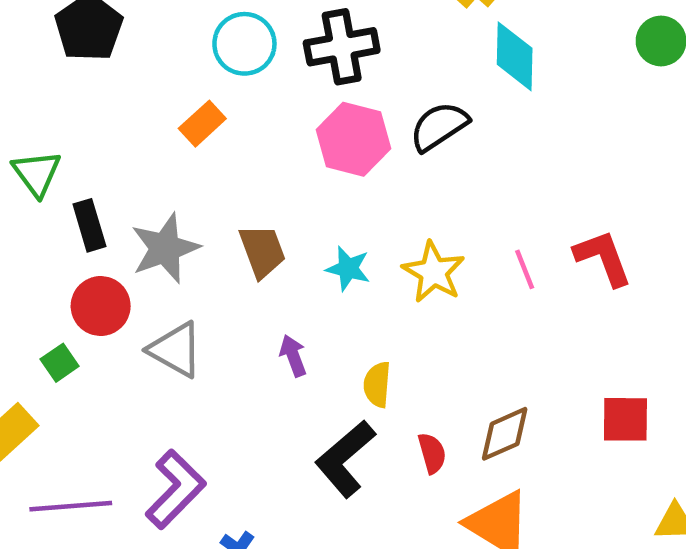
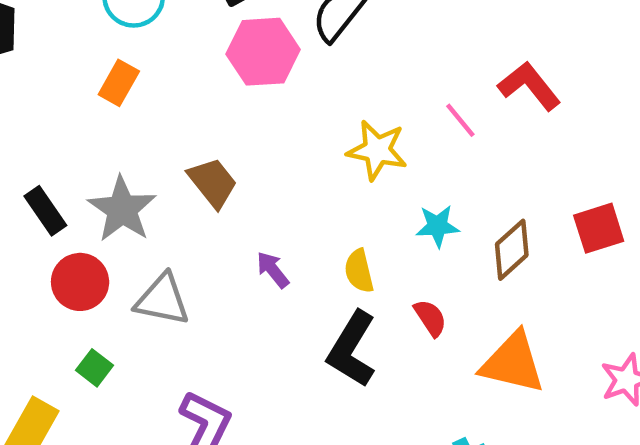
cyan star: (348, 269) -> (437, 226), moved
green square: (60, 363) -> (95, 368), moved
brown diamond: (505, 434) -> (512, 250), moved

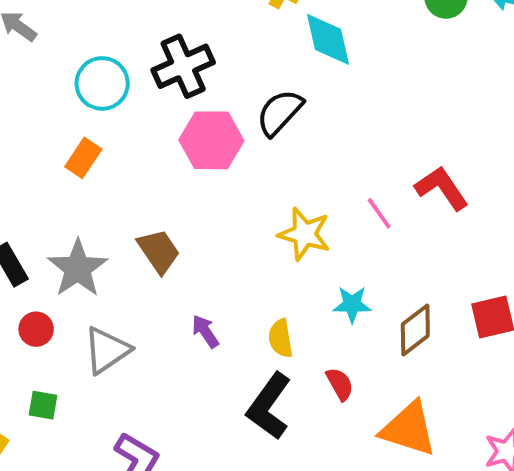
red circle: (80, 282) -> (36, 329), size x0.7
gray triangle: (162, 300) -> (107, 350), turned -50
green square: (95, 368) -> (43, 405), turned -32

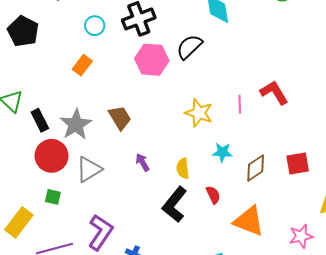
cyan circle: (102, 83) -> (95, 26), size x0.7
pink line: (379, 213) -> (240, 104), turned 30
red circle: (36, 329) -> (52, 156), size x1.8

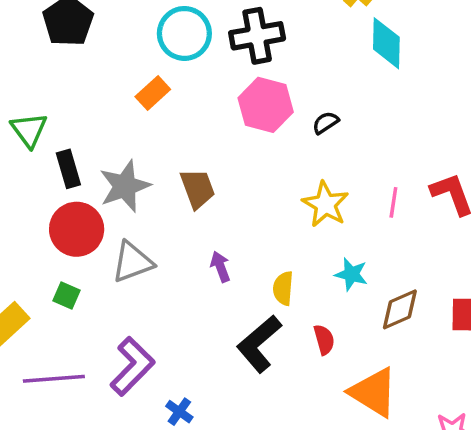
cyan circle: (95, 26) -> (184, 33), size x1.6
black semicircle: (189, 47) -> (326, 123), moved, size x0.6

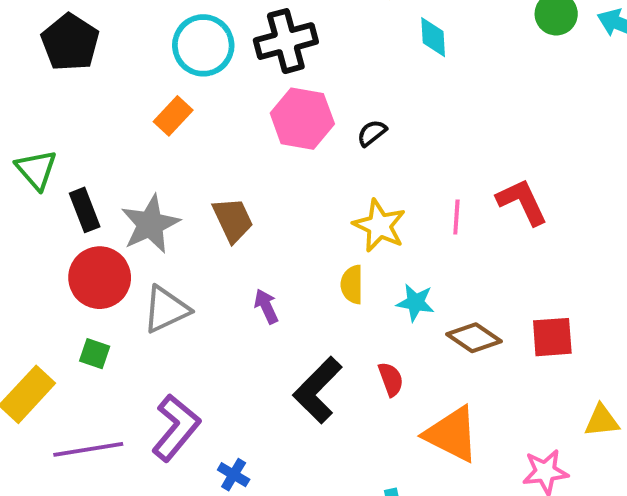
cyan diamond: (386, 43) -> (433, 37), size x0.7
yellow semicircle: (283, 288) -> (352, 285), moved
brown diamond: (400, 309) -> (474, 338), turned 63

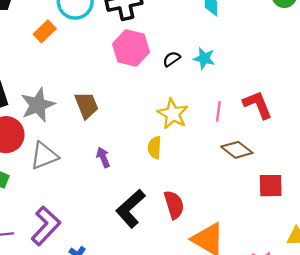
orange rectangle: (173, 116) -> (45, 31), moved
cyan star: (415, 302) -> (204, 58), moved
brown diamond: (474, 338) -> (237, 150), moved
red semicircle: (391, 379) -> (174, 205), size x1.4

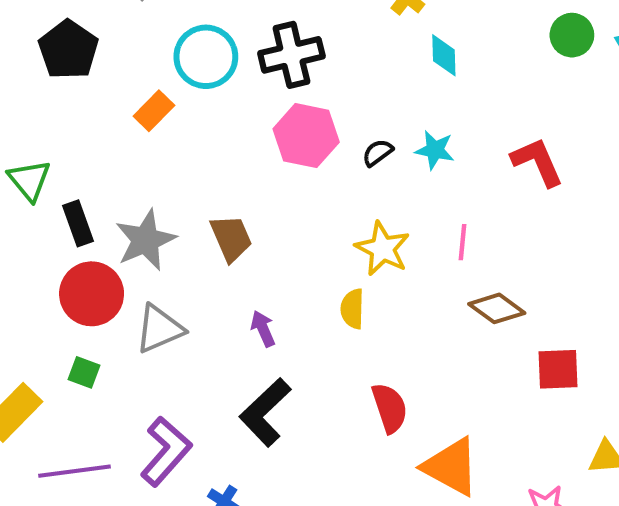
red L-shape: (258, 105) -> (537, 162), moved
black L-shape: (130, 209) -> (265, 412), moved

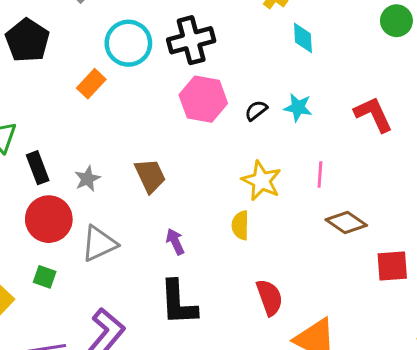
gray star: (146, 240) -> (87, 179), size x0.6
black L-shape: (265, 412) -> (178, 303), turned -48

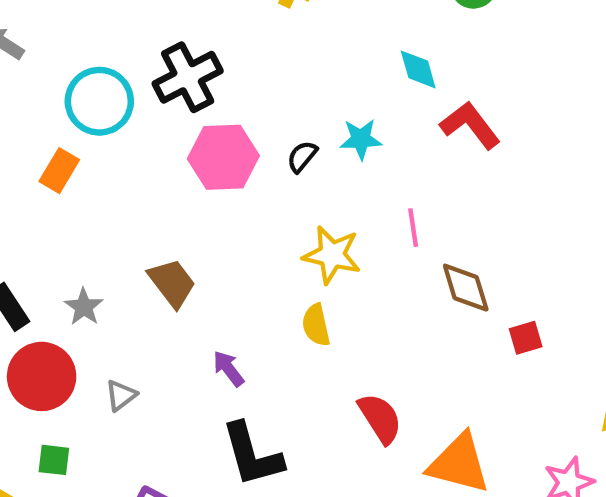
cyan diamond: (303, 38) -> (418, 69), moved
brown diamond: (346, 223) -> (466, 288), turned 51
gray triangle: (99, 244) -> (121, 395), size x0.6
red square: (392, 266) -> (526, 338), moved, size x0.7

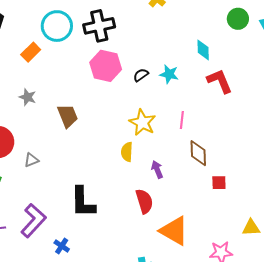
gray star: (84, 307) -> (28, 97), moved, turned -30
purple arrow: (228, 369) -> (157, 169), moved

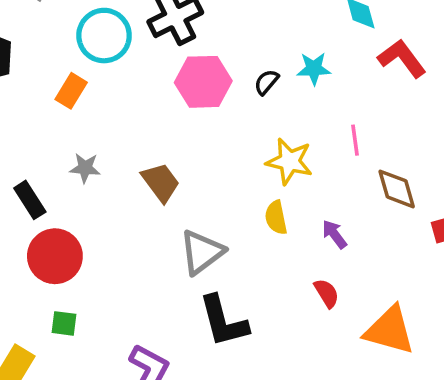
gray triangle: (31, 160) -> (202, 252), moved, size x1.8
red semicircle: (144, 201) -> (327, 293), size x0.7

